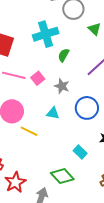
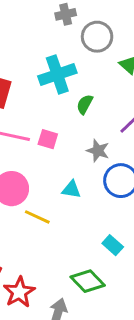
pink square: (38, 78) -> (48, 139), turned -32
gray star: (62, 86) -> (98, 151), moved

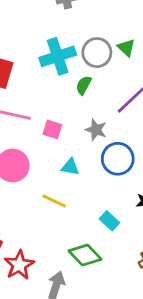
gray circle: (97, 37) -> (97, 53), moved
pink square: (48, 139) -> (52, 129), moved
yellow line: (37, 217) -> (54, 201), moved

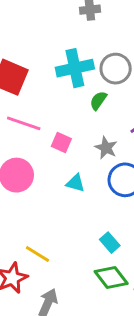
yellow line: (54, 201) -> (37, 254), moved
green diamond: (85, 255) -> (111, 278), moved

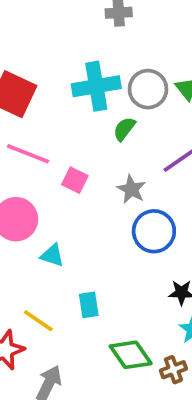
cyan triangle: (75, 183) -> (52, 255), moved
cyan rectangle: (110, 243) -> (89, 305), moved, turned 30

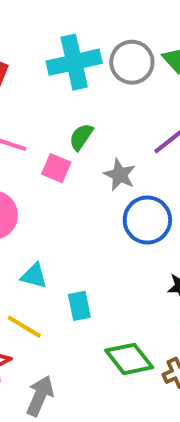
green semicircle: (124, 129) -> (81, 137), moved
cyan triangle: (52, 255) -> (34, 276), moved

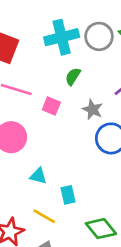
green semicircle: (81, 137) -> (73, 76), moved
yellow line: (24, 327) -> (44, 216), moved

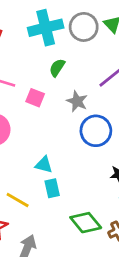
cyan triangle: (38, 176) -> (44, 165), moved
yellow line: (44, 216) -> (18, 200), moved

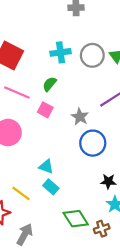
cyan cross: (46, 28) -> (60, 52), size x0.7
green semicircle: (57, 68) -> (49, 84), moved
cyan rectangle: (52, 188) -> (51, 187), turned -42

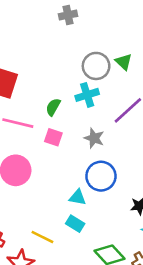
cyan cross: (60, 52) -> (87, 95), moved
blue circle: (93, 143) -> (101, 176), moved
cyan triangle: (46, 166) -> (78, 197), moved

